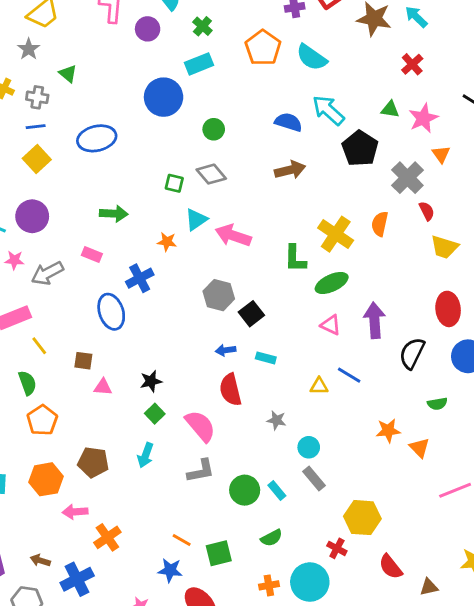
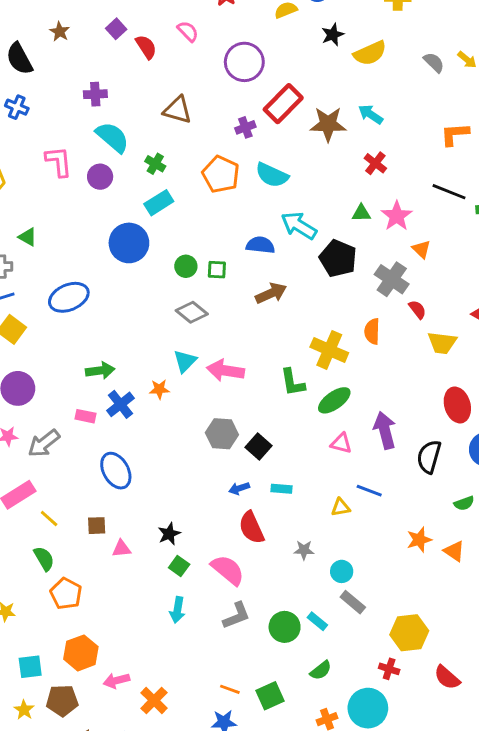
green square: (174, 183) -> (217, 270), moved
blue cross: (140, 278) -> (120, 404), moved
brown pentagon: (93, 462) -> (62, 701), moved

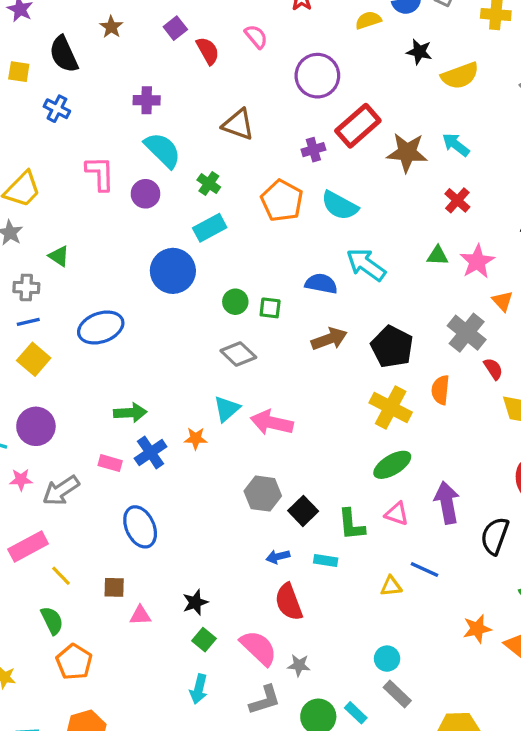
black star: (333, 35) -> (419, 52), turned 30
black pentagon: (338, 258) -> (392, 347), moved
green L-shape: (293, 382) -> (351, 525), moved
gray star: (304, 550) -> (299, 665), moved

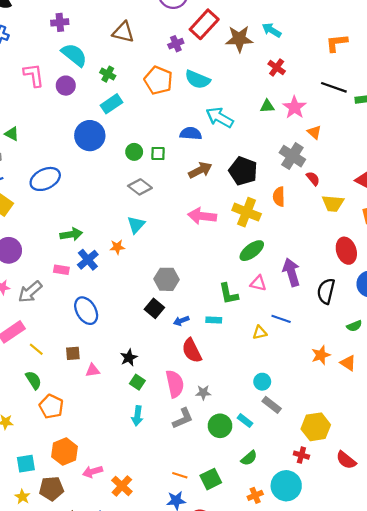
pink arrow: (272, 423) -> (202, 216), moved
black square: (303, 511) -> (154, 308), moved
pink semicircle: (259, 648) -> (175, 384), turned 40

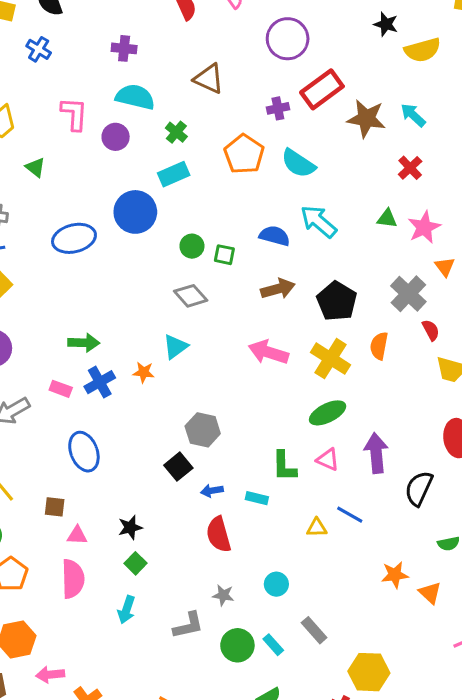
cyan semicircle: (74, 55) -> (135, 97), turned -36
green triangle: (12, 134) -> (35, 167), moved
blue ellipse: (45, 179) -> (74, 238), moved
cyan circle: (262, 382) -> (276, 584), moved
pink semicircle: (175, 384) -> (73, 579), moved

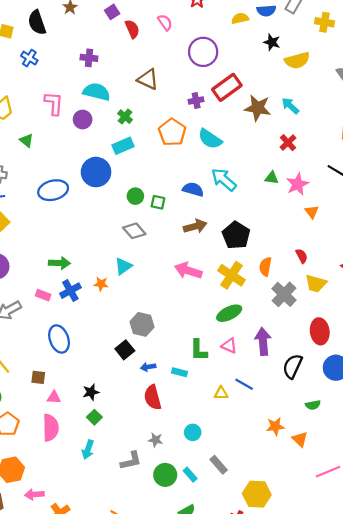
gray cross: (408, 294) -> (284, 294), moved

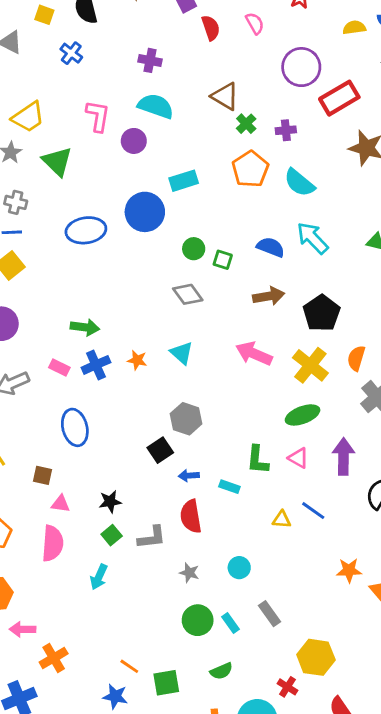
red rectangle: (227, 87) -> (339, 98), moved
green cross: (125, 117) -> (246, 124), moved
green triangle: (27, 140) -> (57, 161), size x1.6
cyan triangle: (123, 266) -> (182, 353), moved, turned -48
gray L-shape: (131, 461) -> (152, 537), moved

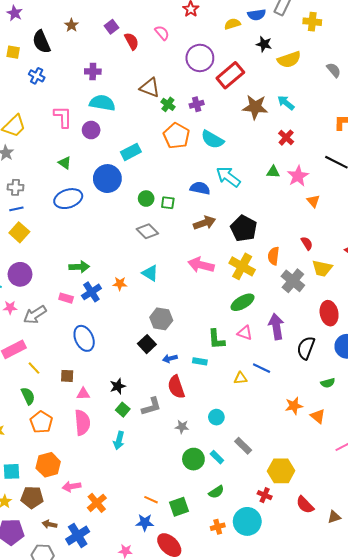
green triangle: (57, 161) -> (65, 163), moved, size x0.6

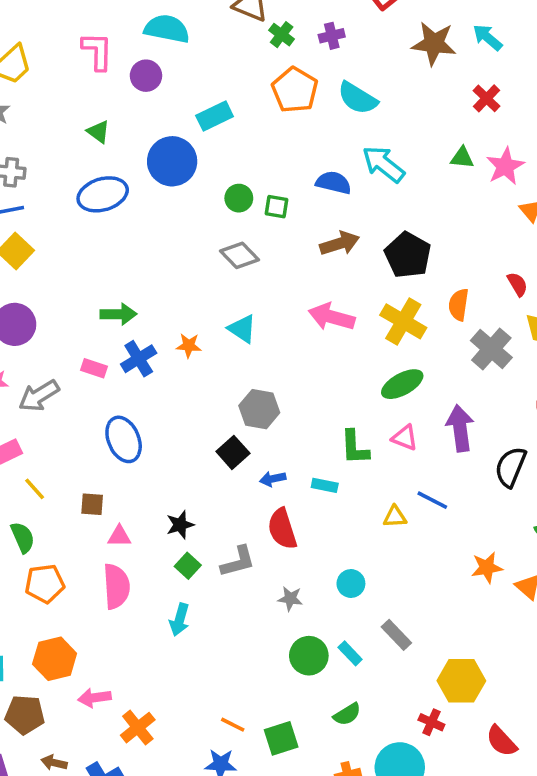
orange pentagon: (41, 422) -> (45, 584), turned 30

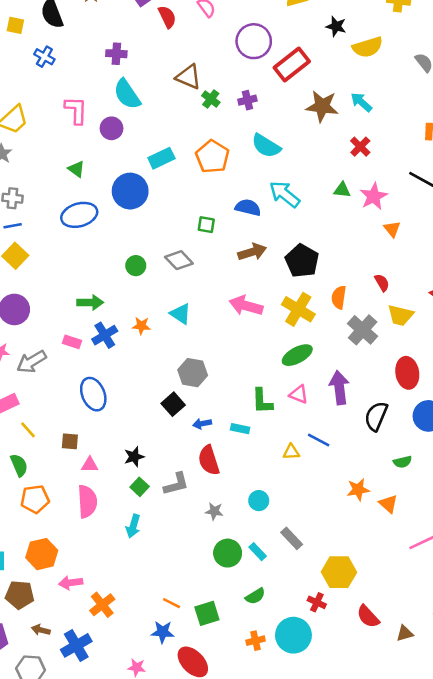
cyan semicircle: (167, 29) -> (127, 94), turned -136
orange pentagon: (295, 90) -> (212, 157), moved
green circle: (239, 198) -> (136, 266), moved

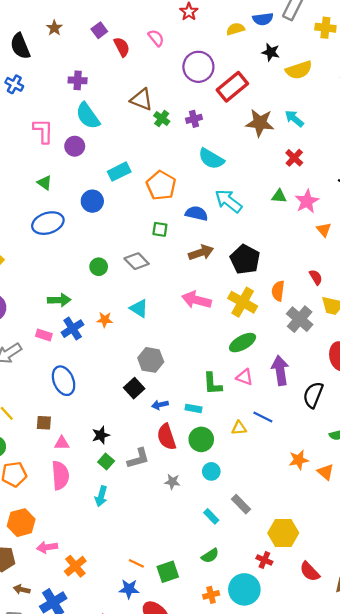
orange pentagon: (212, 157) -> (161, 185), moved
blue circle: (130, 191) -> (92, 201), size x0.7
green circle: (228, 553) -> (201, 439), moved

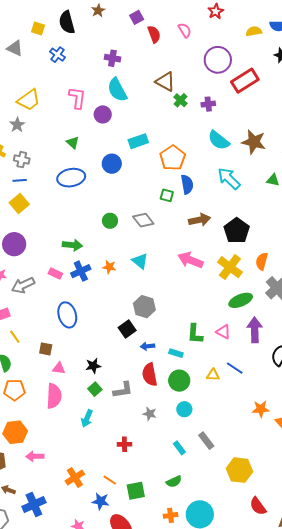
brown star: (260, 123) -> (254, 142), moved
blue semicircle: (196, 213) -> (187, 184), moved, turned 60
green ellipse: (243, 343) -> (241, 300), moved
red cross: (264, 560) -> (124, 444), moved, turned -32
orange cross: (75, 566) -> (75, 478), moved

